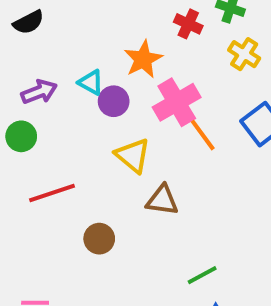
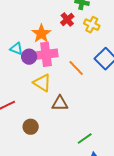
red cross: (188, 24) -> (67, 20), moved, turned 32
pink cross: (177, 102) -> (46, 54), moved, turned 30

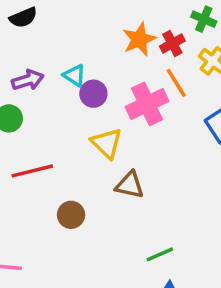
orange star: (41, 34) -> (139, 39), moved
pink cross: (46, 54) -> (147, 104), moved, turned -30
orange line: (76, 68) -> (176, 83), moved

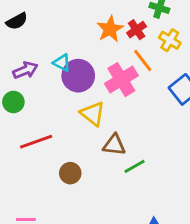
purple circle: (93, 94) -> (78, 76), size x1.5
green line: (160, 254) -> (135, 166), moved

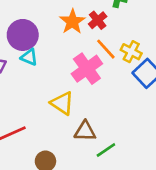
yellow cross: (170, 40) -> (131, 52), moved
purple circle: (78, 76) -> (23, 35), moved

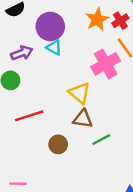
brown triangle: (85, 131) -> (83, 119), moved
green line: (106, 150) -> (101, 140), moved

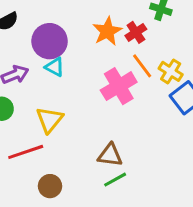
yellow triangle: (79, 93) -> (50, 120), moved, turned 30
brown triangle: (83, 119) -> (110, 155), moved
brown circle: (58, 144) -> (50, 186), moved

